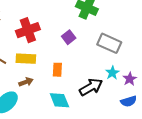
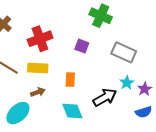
purple square: (69, 37) -> (82, 46), turned -32

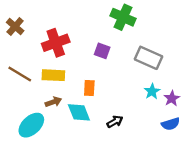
black arrow: (105, 97) -> (115, 122), moved, size x0.6
cyan diamond: (72, 111) -> (79, 112), moved

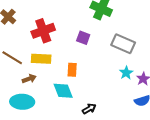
brown arrow: (53, 102) -> (29, 79), moved
black arrow: (115, 122) -> (89, 109), moved
cyan ellipse: (31, 125) -> (22, 102), turned 45

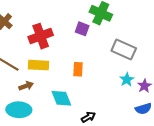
purple square: (83, 38) -> (82, 29), moved
orange rectangle: (72, 70) -> (78, 69), moved

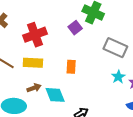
purple square: (82, 29) -> (75, 28), turned 32
brown arrow: (26, 86) -> (34, 88), moved

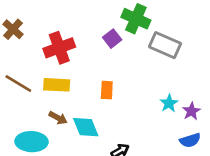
gray rectangle: (115, 48) -> (165, 45), moved
brown arrow: (34, 88) -> (58, 118), turned 48

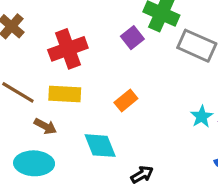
orange rectangle: (107, 90) -> (126, 100), turned 48
brown arrow: (58, 118) -> (45, 126), moved

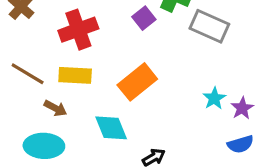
orange rectangle: (126, 100) -> (137, 82), size x1.6

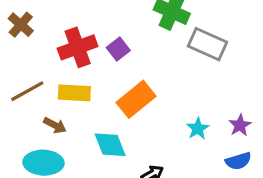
purple square: (144, 18) -> (118, 49), moved
brown line: (28, 74) -> (27, 91), turned -60
cyan star: (214, 98) -> (198, 129), moved

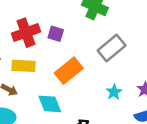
gray rectangle: (207, 44) -> (112, 48), moved, turned -64
purple square: (118, 49) -> (56, 34), turned -35

